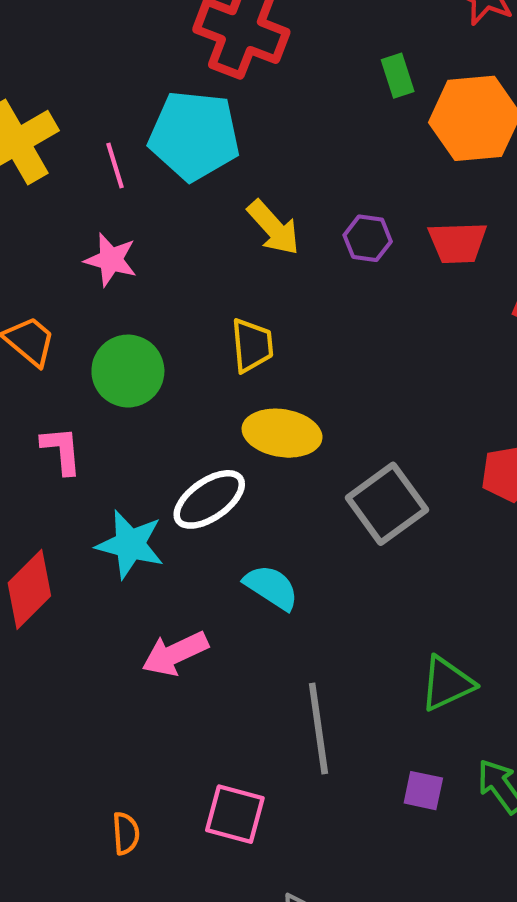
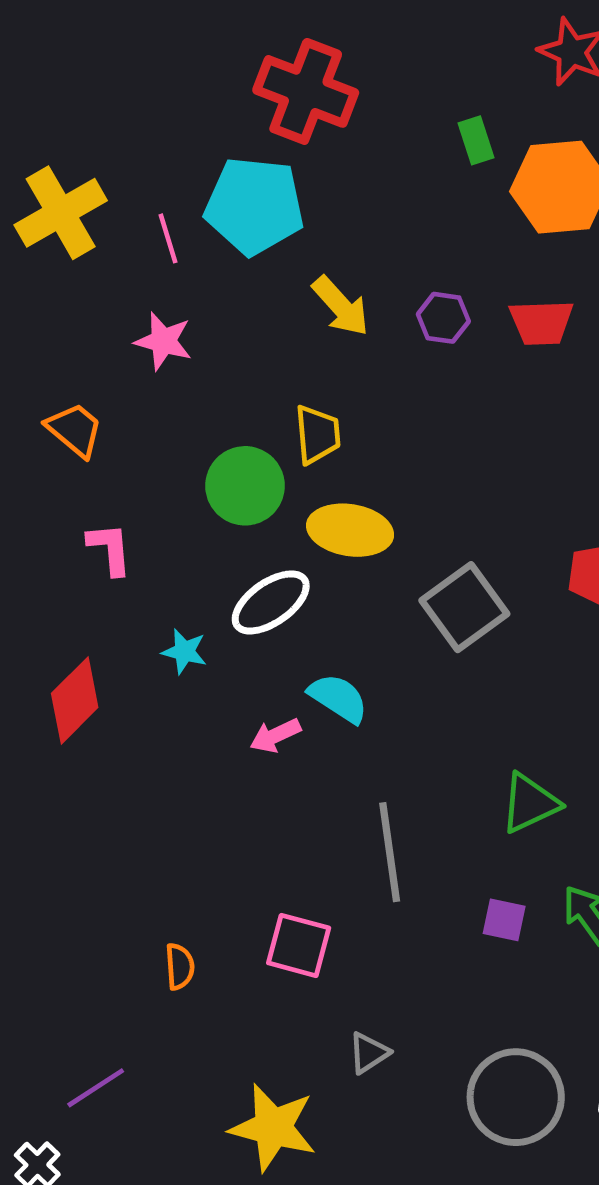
green circle: (128, 371) -> (245, 486), moved
cyan star: (130, 544) -> (184, 651), size x0.6
pink arrow: (175, 654) -> (275, 735), moved, size x0.7

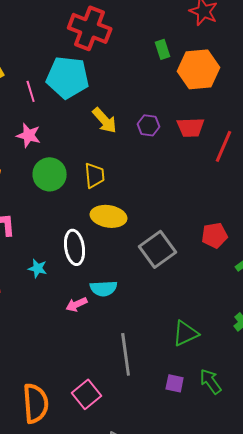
green circle: (245, 486) -> (50, 174), moved
white ellipse: (271, 602) -> (75, 247), turned -64
cyan semicircle: (338, 698) -> (104, 288), turned 144
pink square: (299, 945) -> (87, 394), turned 36
orange semicircle: (180, 966) -> (36, 403), size x2.0

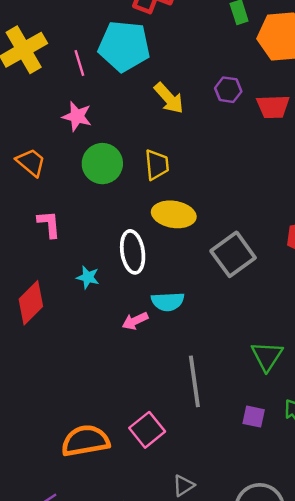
purple hexagon: (149, 125) -> (228, 90), moved
green triangle: (186, 333) -> (267, 356), turned -32
orange semicircle: (36, 403) -> (85, 441), turned -96

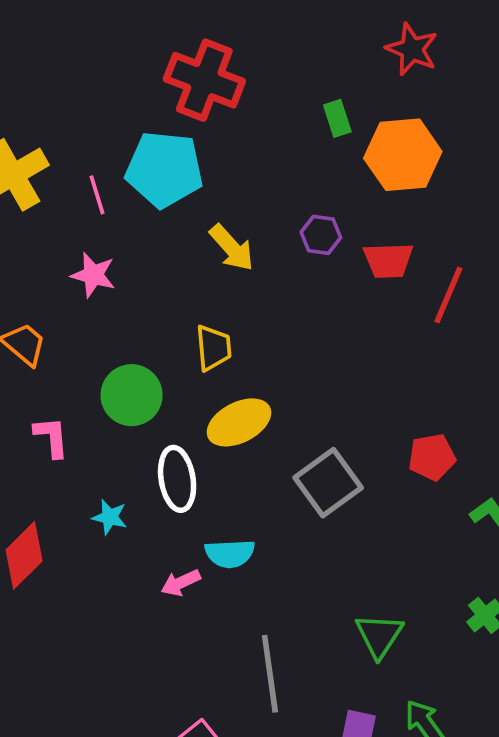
green circle: (102, 164) -> (132, 395), moved
yellow ellipse: (174, 214) -> (239, 422), turned -36

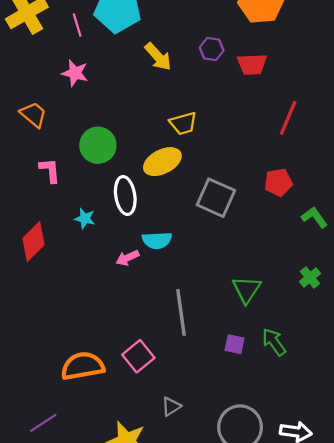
red line: (448, 295) -> (288, 118), moved
yellow trapezoid: (213, 348) -> (183, 123), moved, turned 80
gray square: (328, 483) -> (216, 198), turned -30

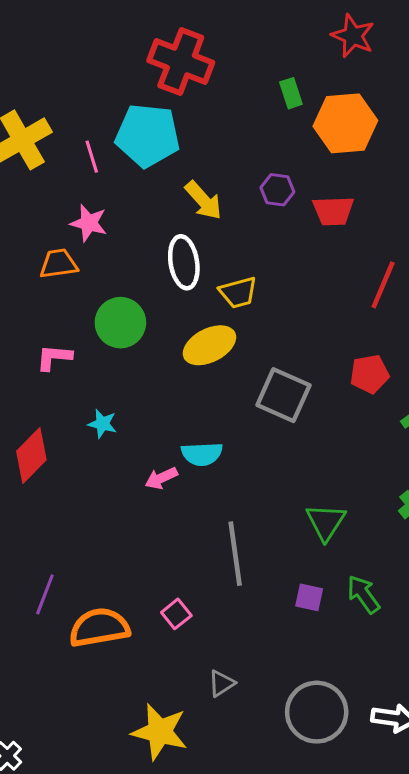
orange trapezoid: (33, 115) -> (59, 264), moved, turned -48
pink L-shape: (50, 170) -> (54, 357), turned -80
white ellipse: (125, 196) -> (184, 262), moved
pink square: (138, 356) -> (176, 614), size x0.7
purple line: (43, 423) -> (45, 594), moved, turned -36

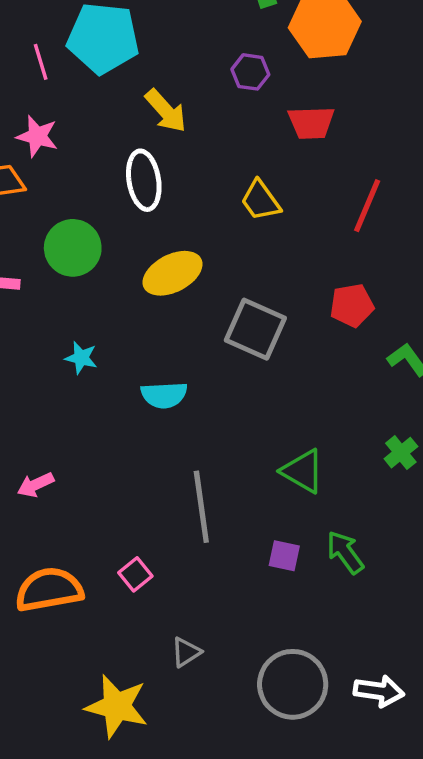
purple hexagon: (277, 190) -> (250, 72), moved
yellow trapezoid: (238, 292) -> (261, 201), moved, turned 69
cyan star: (102, 424) -> (81, 358), moved
pink arrow: (161, 478) -> (36, 485), moved
green triangle: (326, 522) -> (303, 471), turned -33

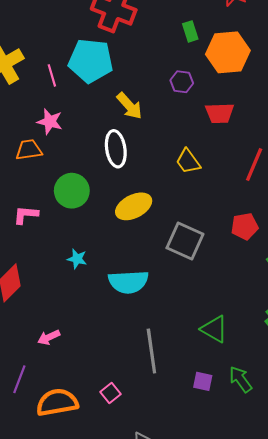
cyan semicircle: (164, 395) -> (128, 282), size x1.4

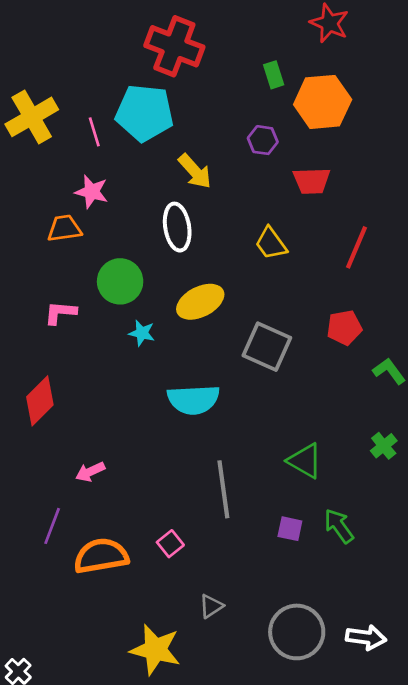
cyan star: (77, 259) -> (142, 333), moved

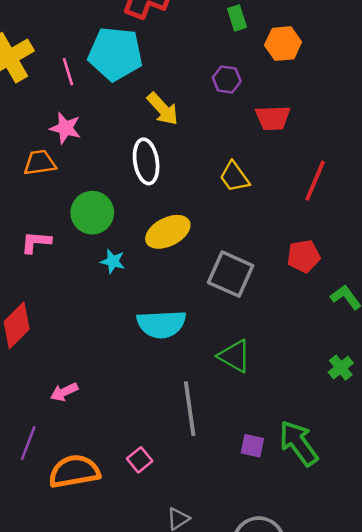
orange hexagon: (323, 102) -> (283, 44), size x0.7
green triangle: (305, 461) -> (234, 356), moved
green arrow: (339, 526) -> (298, 443), size x1.4

